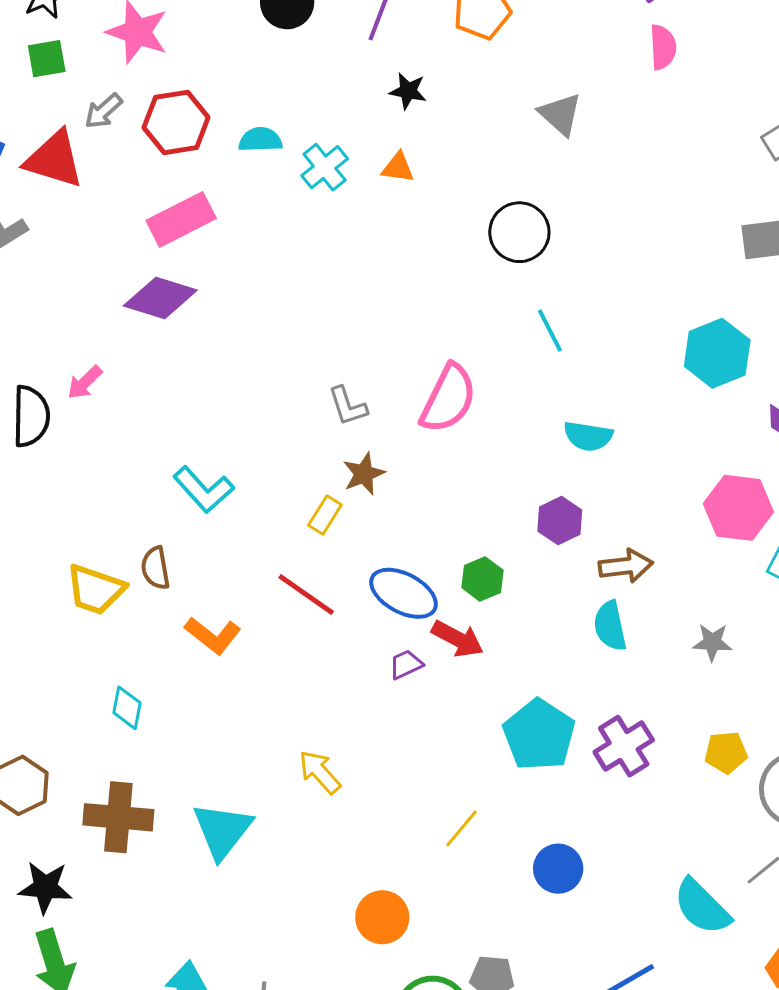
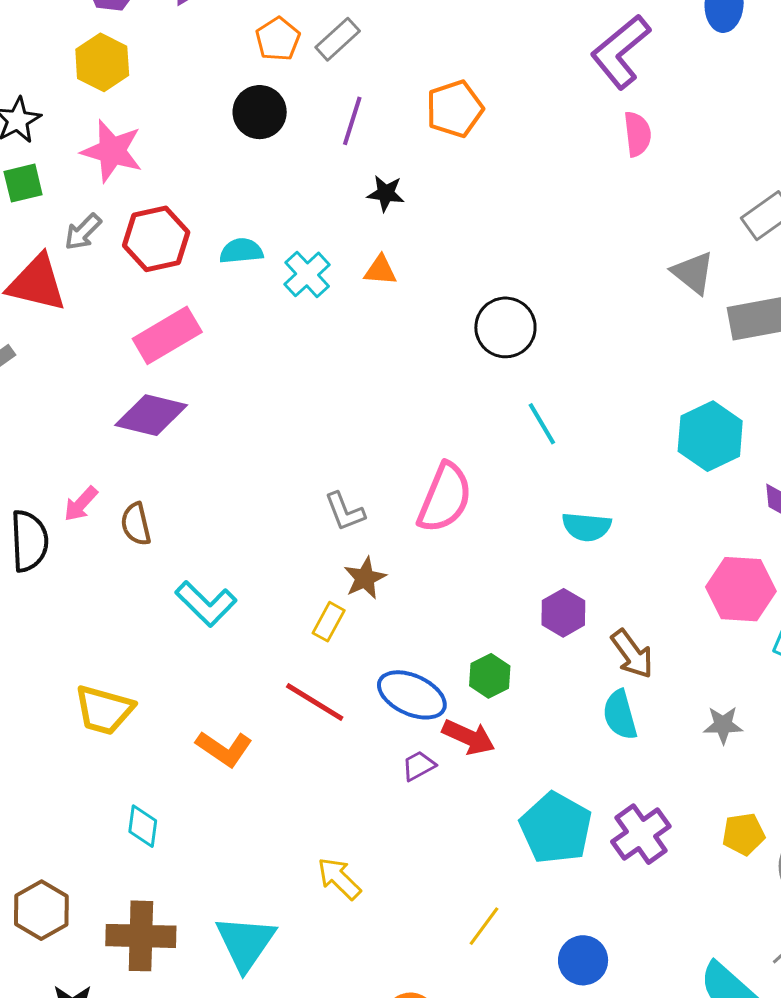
gray triangle: (560, 114) -> (693, 273), moved
brown arrow: (626, 566) -> (632, 654), turned 64
brown semicircle: (156, 568) -> (136, 524), moved

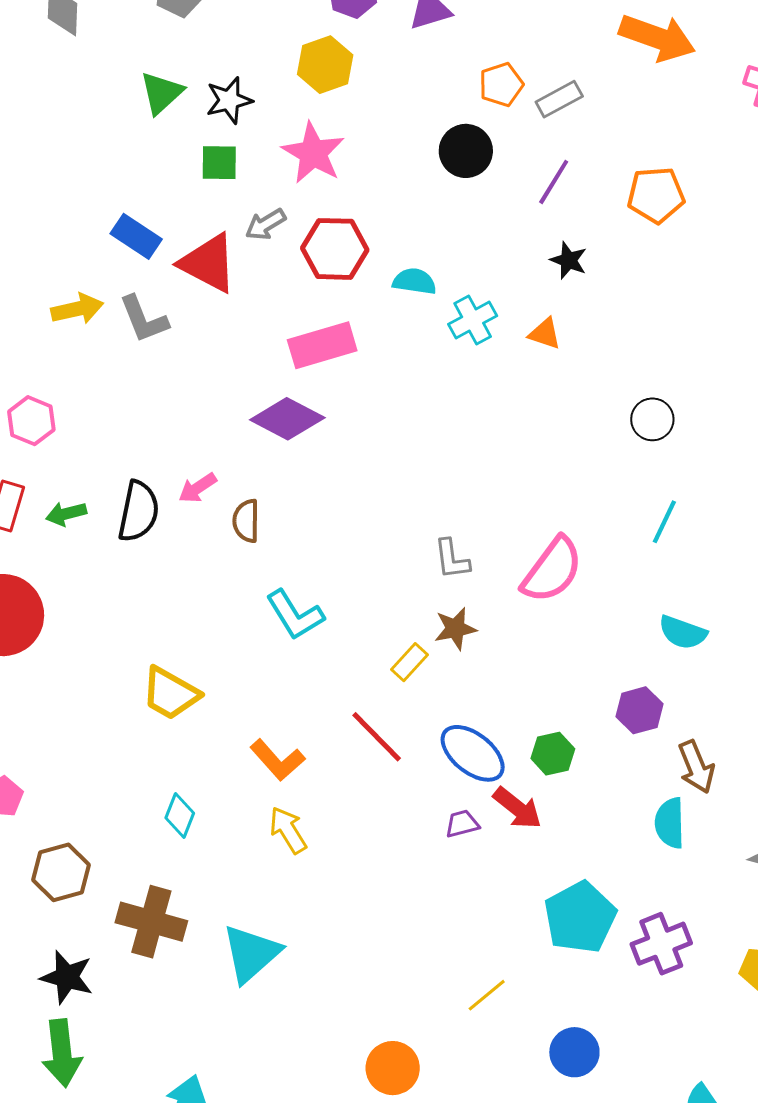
black circle: (505, 327) -> (652, 419), size x0.7
cyan line: (542, 424) -> (664, 522), turned 42
yellow arrow: (339, 878) -> (288, 830), moved

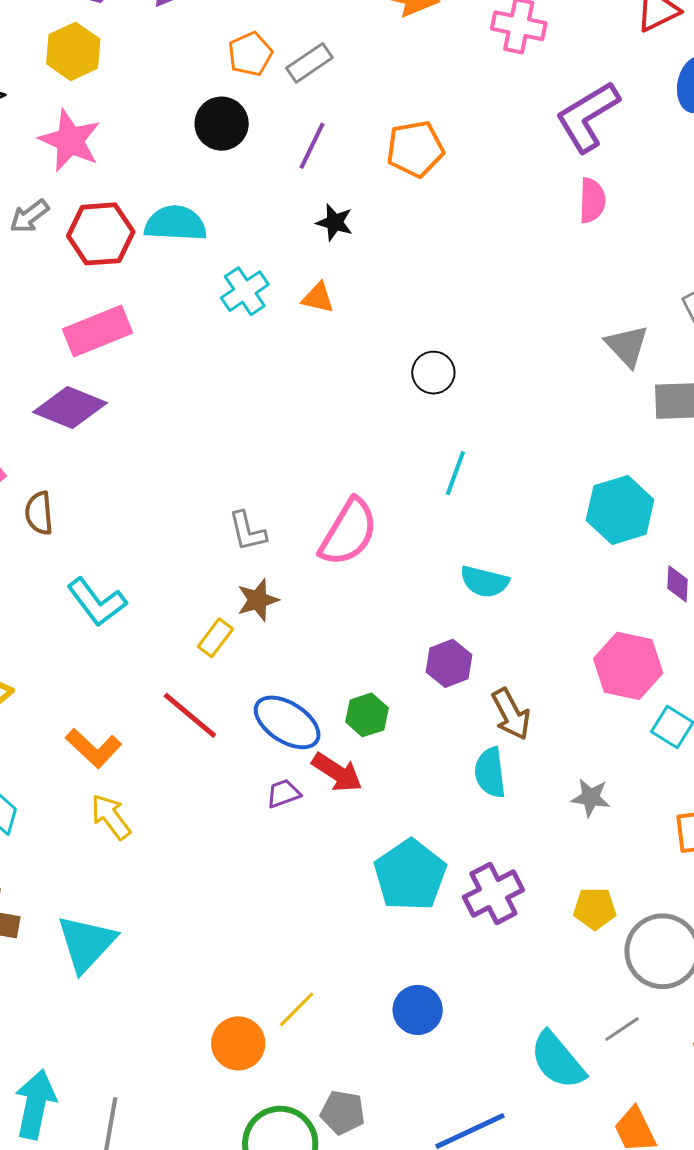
cyan semicircle: (414, 281) -> (175, 223), moved, size x1.4
yellow line: (487, 995) -> (297, 1009), moved

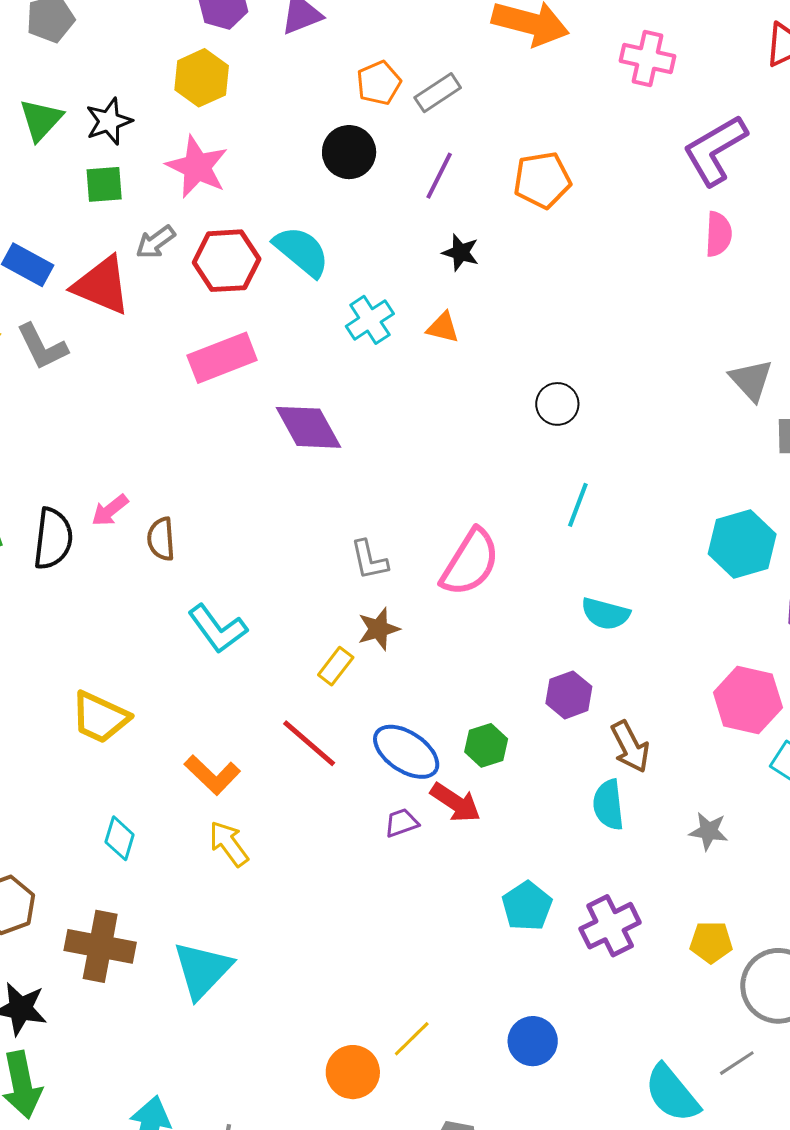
cyan semicircle: (175, 223) -> (302, 251), turned 36
purple diamond: (70, 408) -> (308, 427), moved, turned 38
cyan pentagon: (410, 875) -> (527, 906), size x0.7

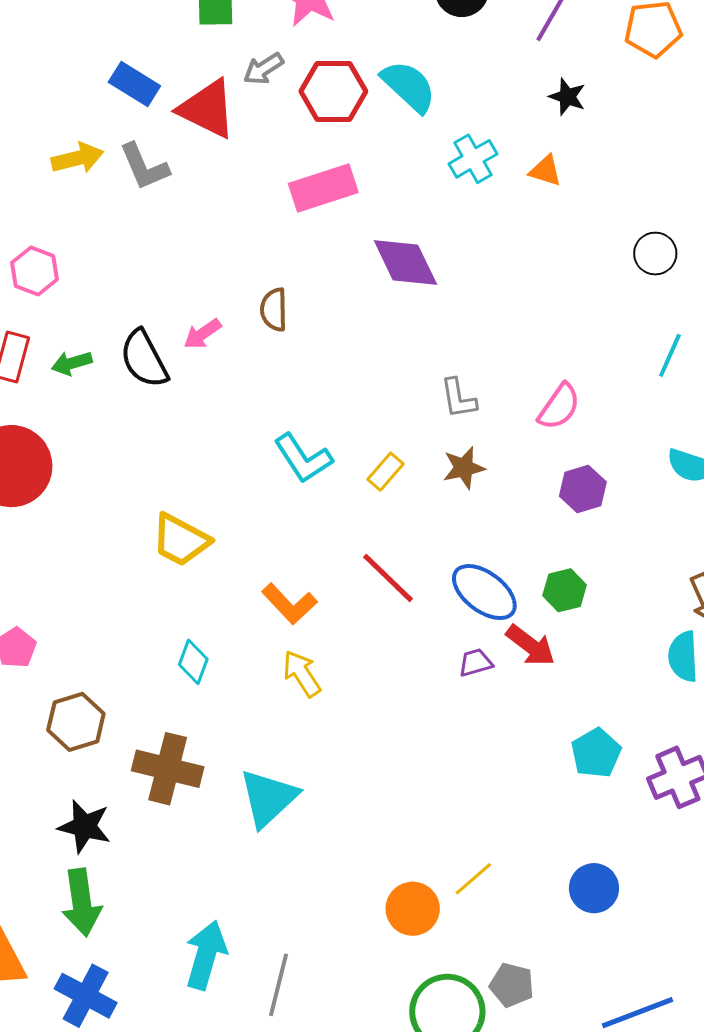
black semicircle: (53, 539) -> (144, 359), turned 142
brown semicircle: (161, 539) -> (274, 310), moved
pink semicircle: (470, 562) -> (559, 407), size x0.7
yellow rectangle: (336, 666) -> (385, 472), moved
purple hexagon: (569, 695) -> (583, 489), moved

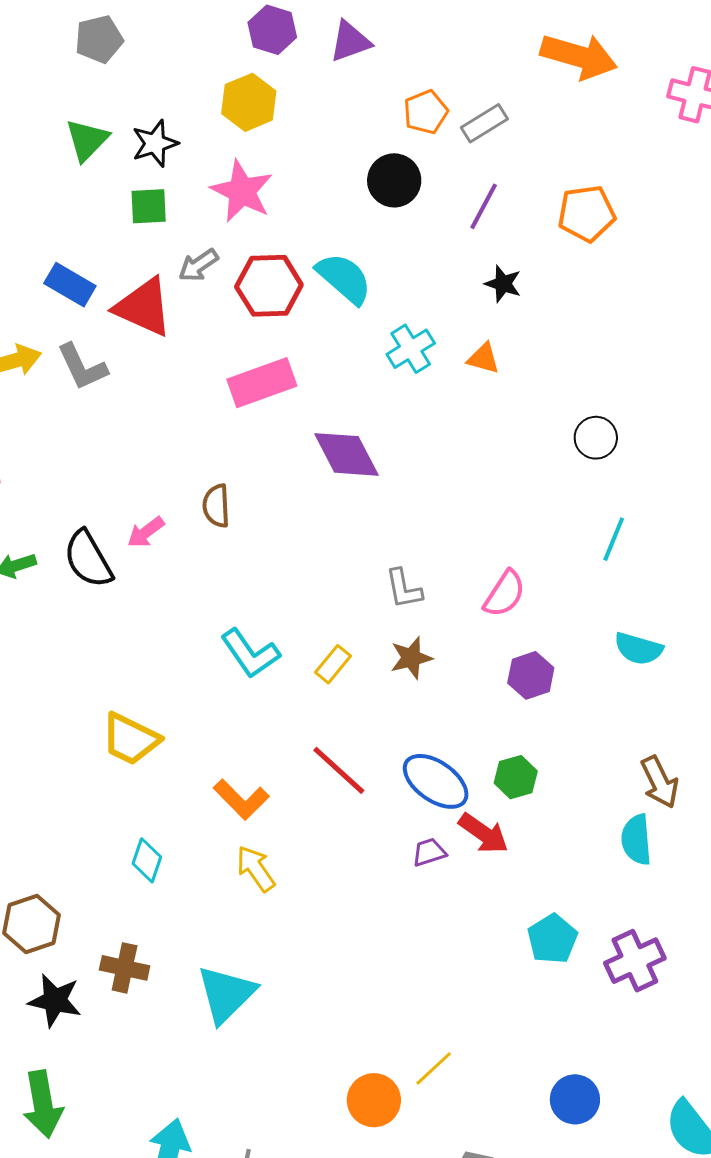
brown cross: (168, 769) -> (125, 968), size x0.7
black star: (85, 826) -> (55, 1000), moved
blue circle: (594, 888) -> (575, 1099), moved

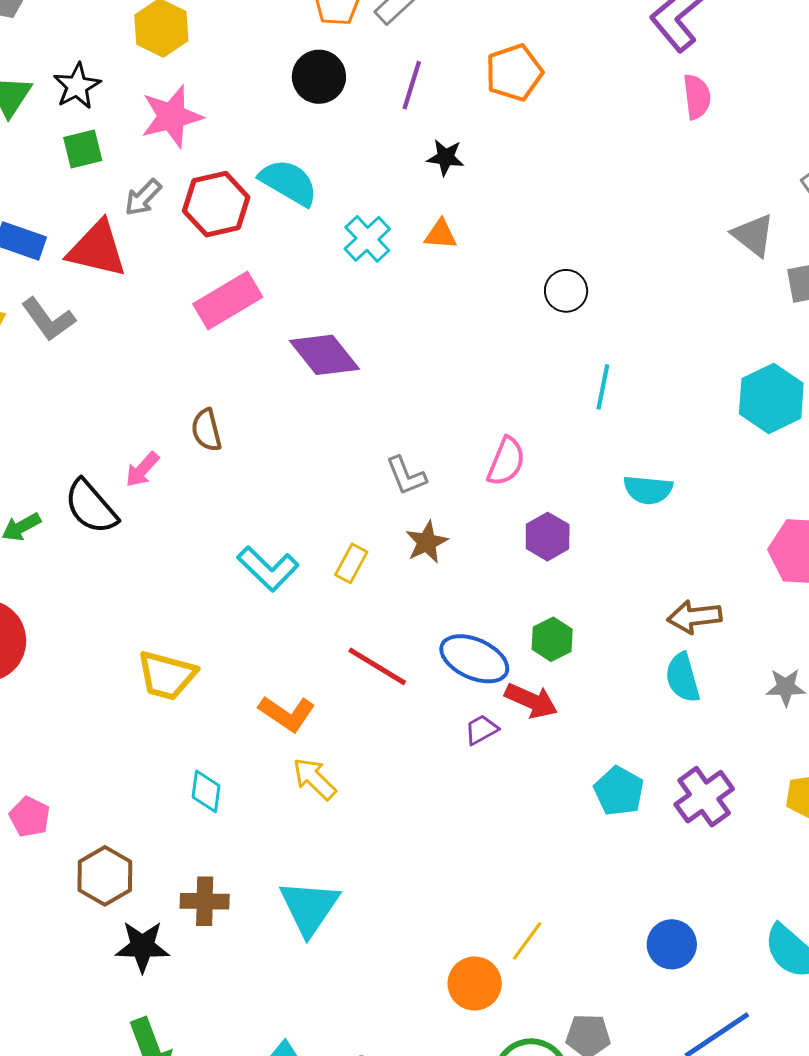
pink star: (242, 191) -> (172, 116), turned -30
brown arrow: (660, 782) -> (694, 617), turned 120

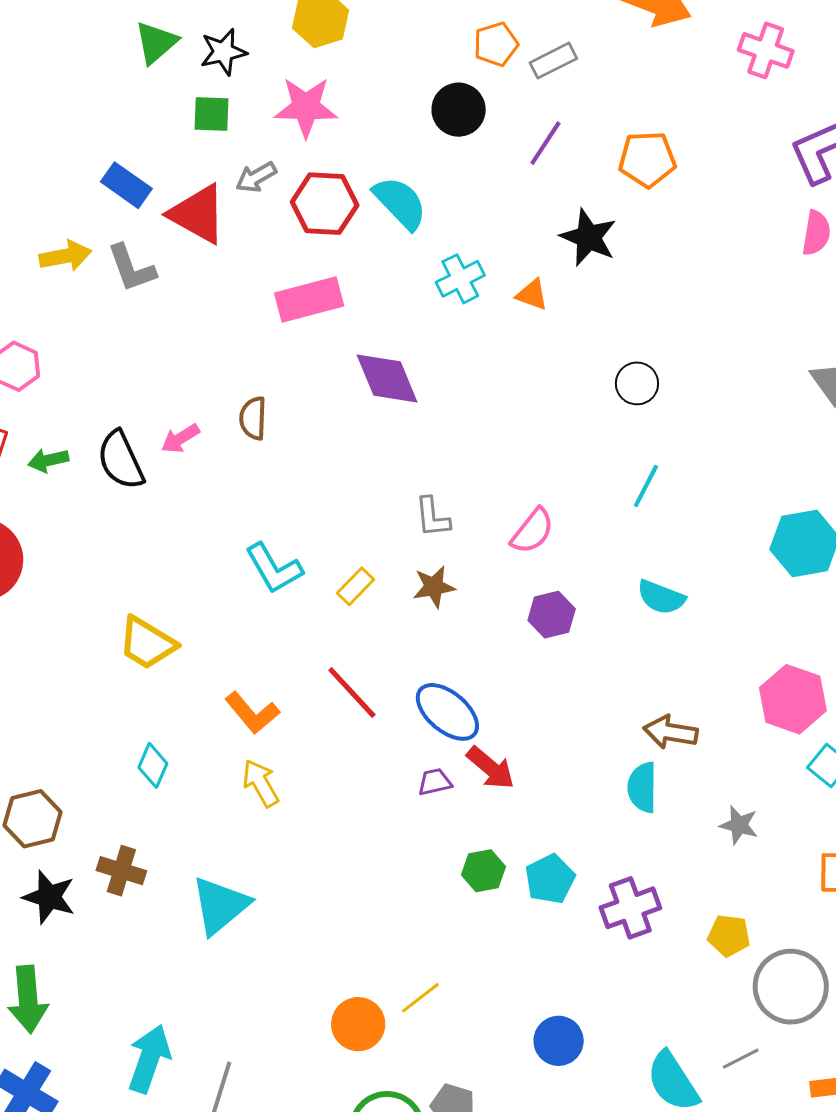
black star: (446, 157) -> (588, 237), moved, size x1.5
green hexagon: (552, 639) -> (483, 871), moved

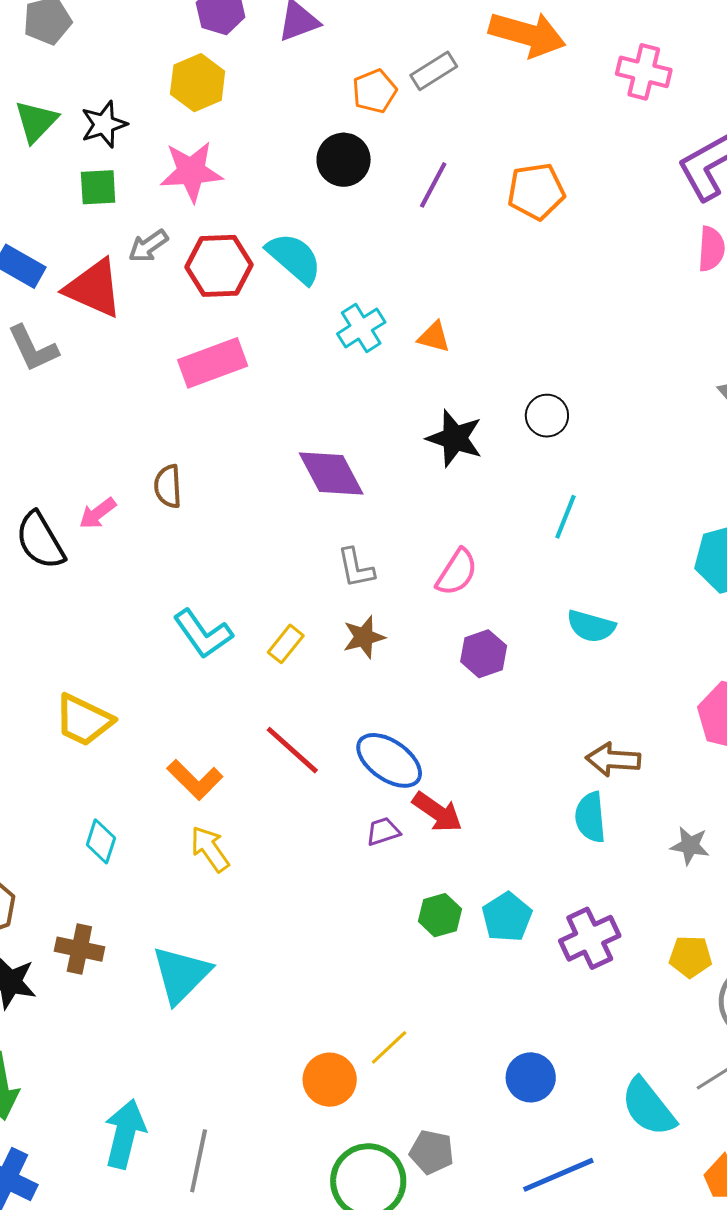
gray rectangle: (553, 61) -> (434, 71), moved
black star: (588, 237) -> (455, 438), moved
purple diamond: (387, 378) -> (331, 474), moved

